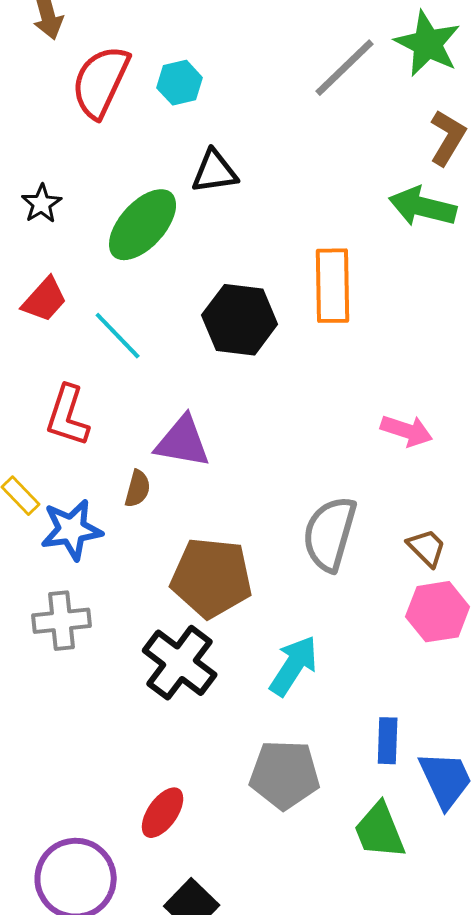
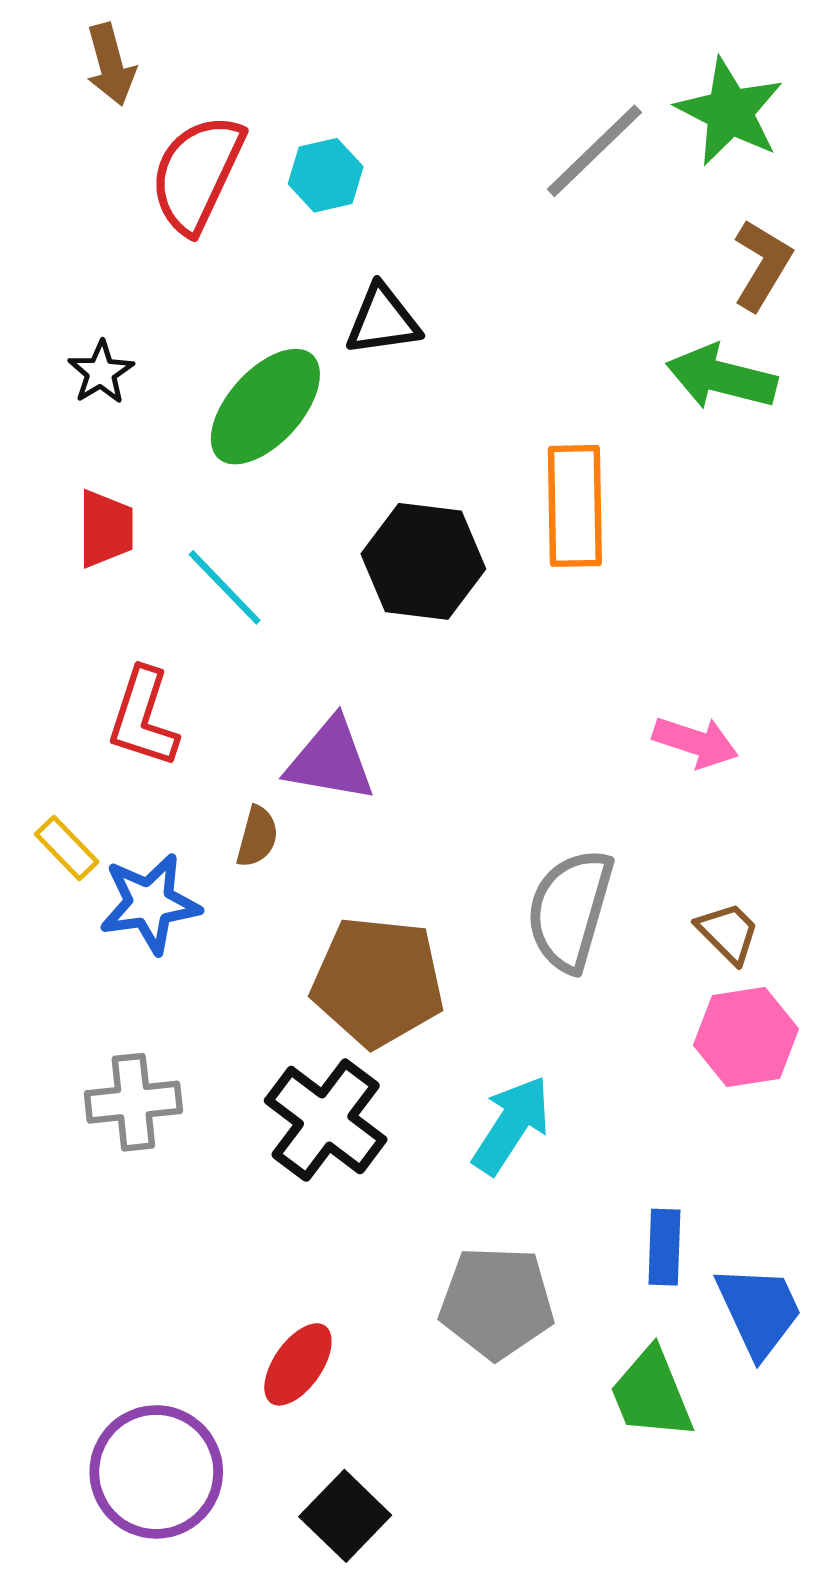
red trapezoid: (45, 300) -> (106, 529), turned -42
gray cross: (62, 621) -> (133, 1102), moved

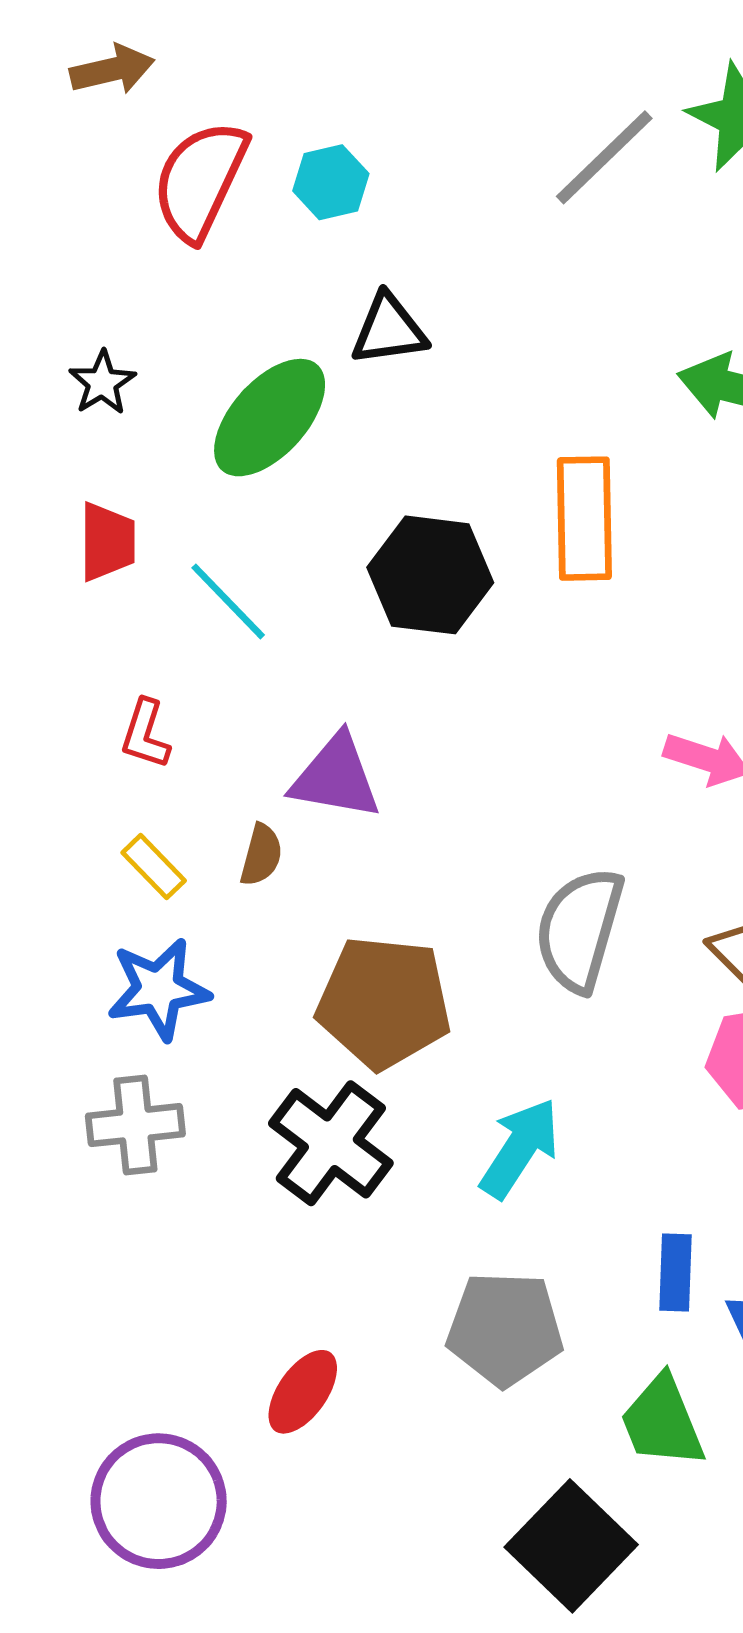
brown arrow: (111, 64) -> (112, 70), turned -88
red L-shape: (143, 718) -> (145, 734), size x0.7
yellow rectangle: (67, 848) -> (154, 867), moved
blue star: (150, 903) -> (159, 989), moved
black square: (345, 1516) -> (571, 1546), moved, size x1.4

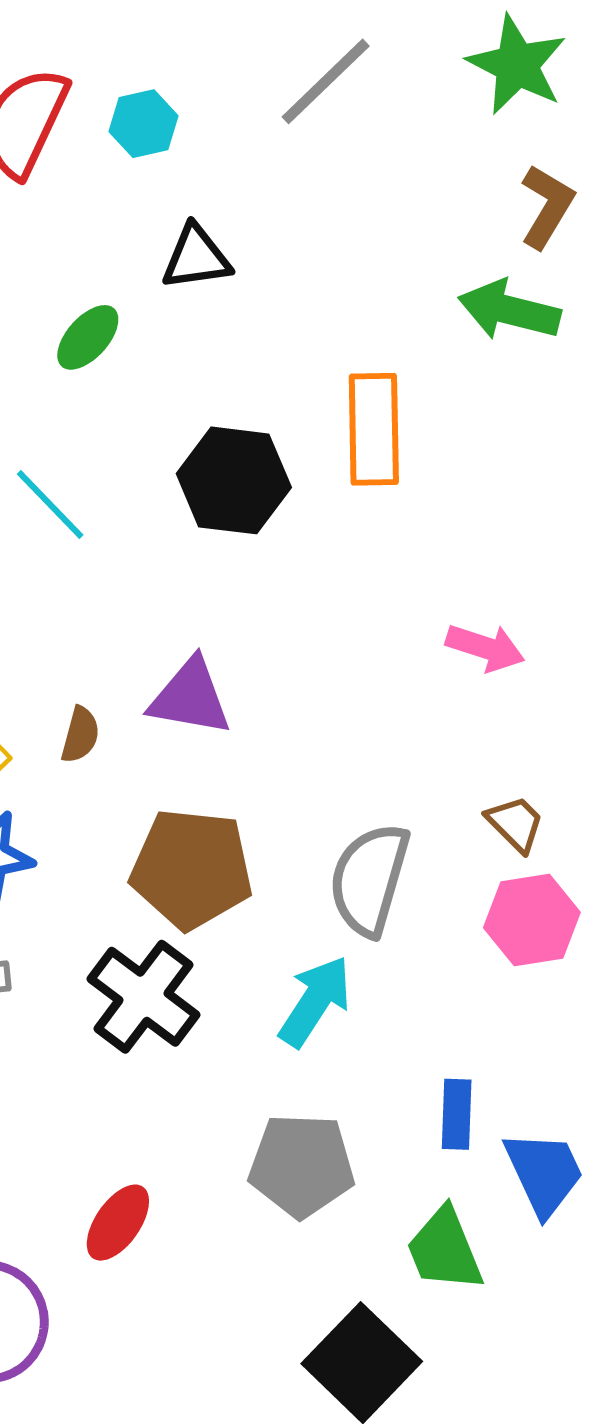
gray line: (604, 157) -> (326, 81), moved
green ellipse: (270, 418) -> (88, 337), size x0.6
purple triangle: (336, 777) -> (190, 697), moved
gray semicircle: (579, 930) -> (369, 879), moved

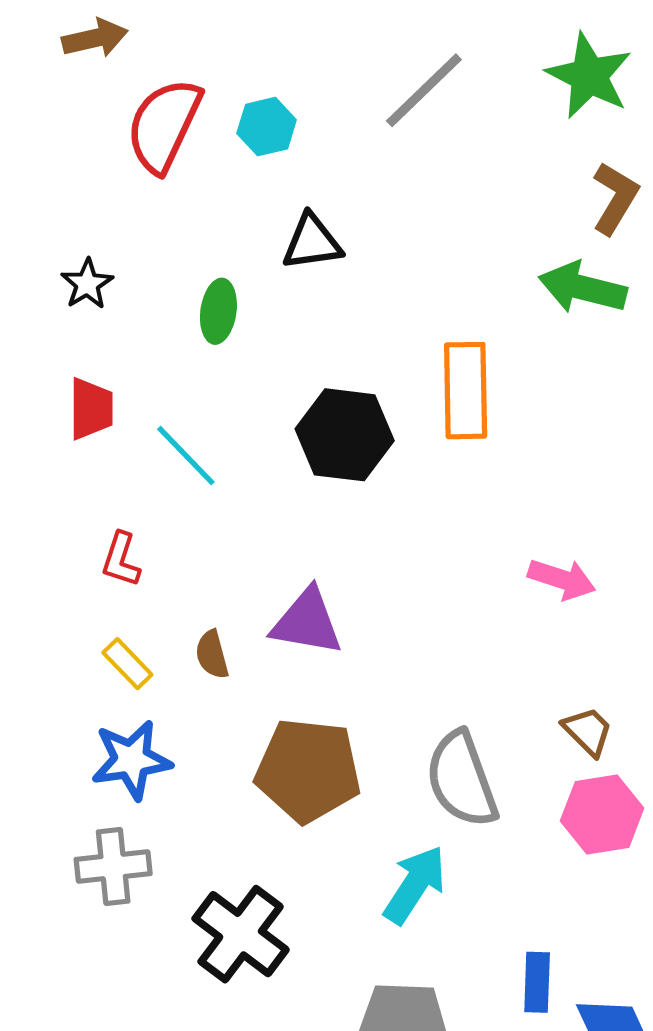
green ellipse: (88, 337) -> (218, 311), turned -34
brown semicircle: (80, 735) -> (212, 655), turned 150
gray semicircle: (369, 879) -> (462, 779), turned -36
black cross: (144, 997) -> (241, 934), moved

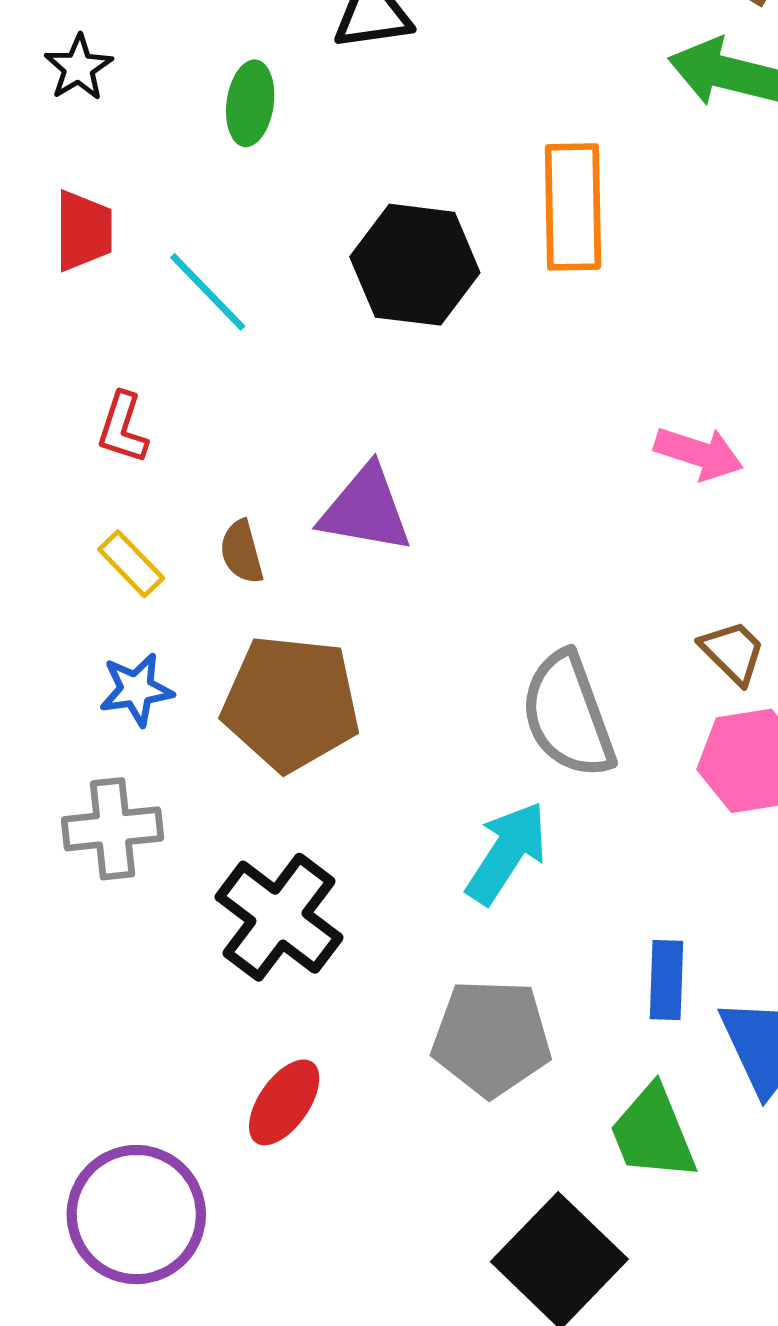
blue star: (131, 760) -> (136, 690), size x0.7
brown pentagon: (308, 770) -> (291, 703), moved

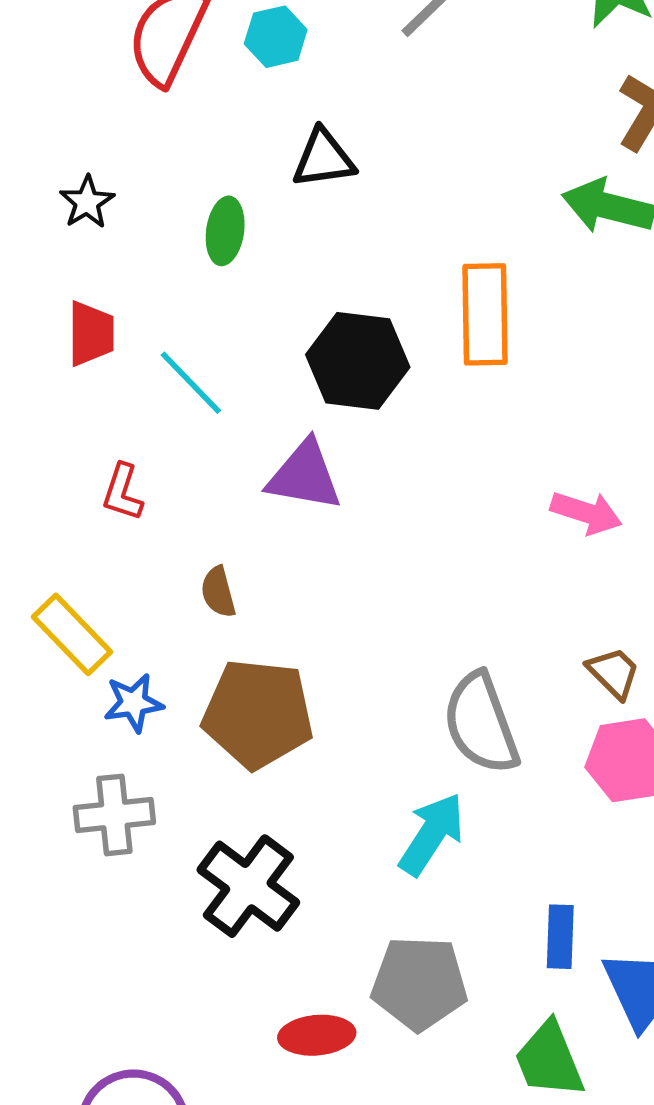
purple triangle: (366, 509) -> (304, 476), moved
yellow rectangle: (131, 564) -> (72, 634), moved, size x1.5
red ellipse: (284, 1102) -> (317, 1035), moved, turned 50

